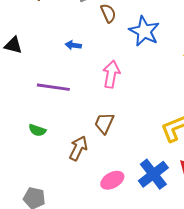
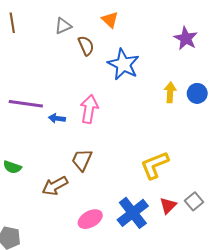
blue arrow: (73, 45) -> (57, 118), moved
purple line: (53, 87) -> (26, 104), moved
brown arrow: (78, 148) -> (55, 186), turned -145

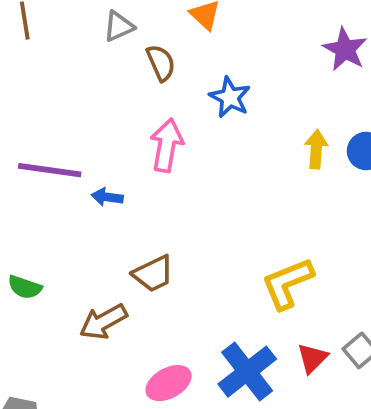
blue star: (123, 64) -> (230, 97), size x0.7
pink arrow: (89, 109) -> (167, 145), moved
brown trapezoid: (82, 160) -> (153, 274), turned -140

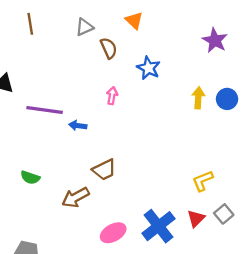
pink arrow: (167, 145) -> (112, 96), size x0.6
yellow L-shape: (287, 283) -> (203, 181), moved, size x0.7

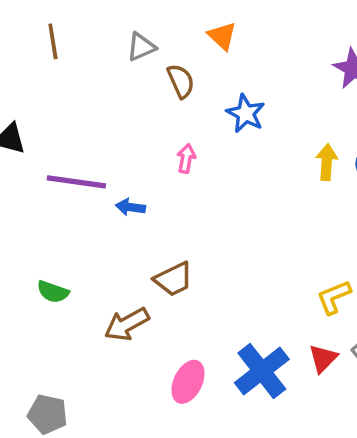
pink ellipse: (113, 233) -> (188, 382), turned -35

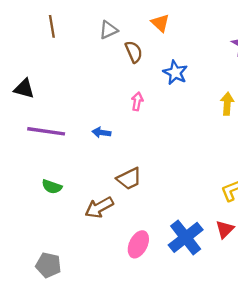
purple line: (76, 182) -> (46, 131), moved

